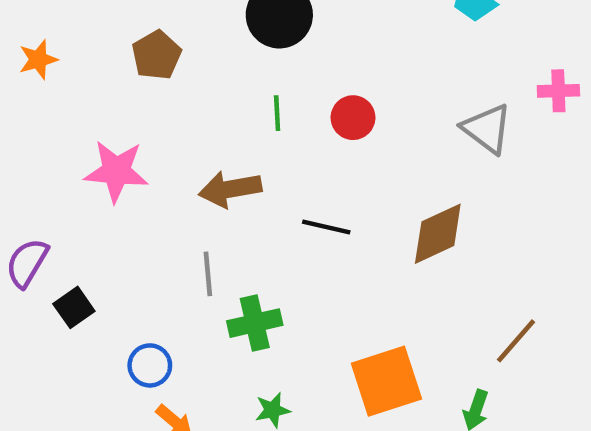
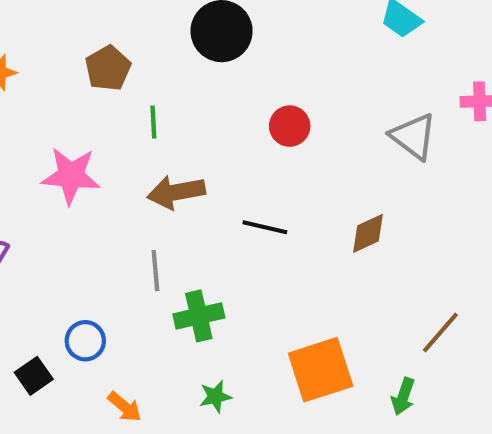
green line: (277, 113) -> (153, 122), moved
brown diamond: (438, 234) -> (368, 233), size x0.7
black square: (74, 307) -> (34, 376), moved
blue circle: (150, 365) -> (85, 341), moved

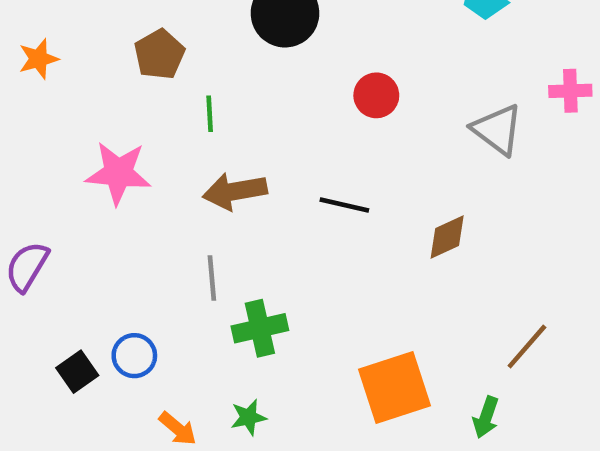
red circle: (290, 126) -> (376, 95), moved
black line: (265, 227) -> (344, 205), moved
black square: (34, 376) -> (77, 372), moved
green star: (215, 396) -> (248, 417), moved

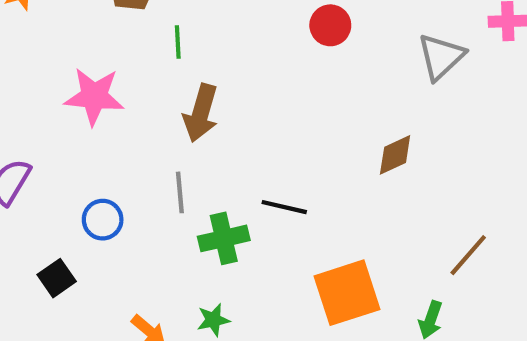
gray triangle: (497, 130) -> (441, 57), turned 40
brown arrow: (235, 191) -> (201, 113), turned -64
black line: (344, 205) -> (284, 207), moved
blue circle: (134, 356) -> (103, 220), moved

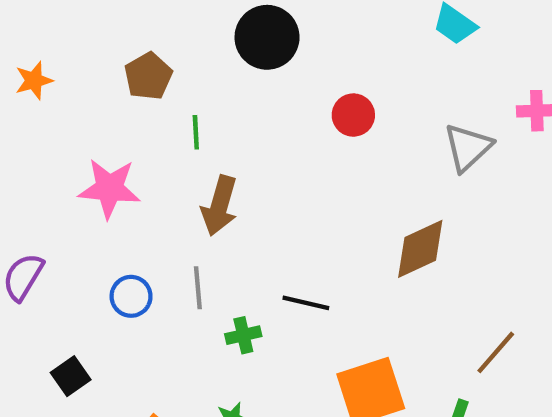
brown diamond: (395, 155) -> (420, 249), size x1.4
blue circle: (103, 220) -> (131, 296), moved
green cross: (224, 238) -> (243, 335), size x0.7

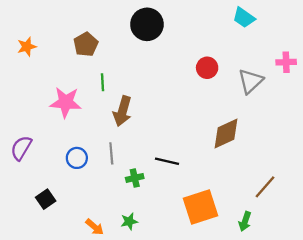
red circle: (353, 115) -> (207, 68), moved
green line: (196, 132) -> (102, 82), moved

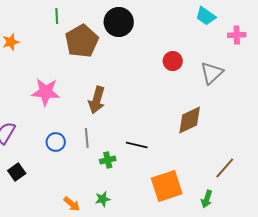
brown pentagon: (86, 44) -> (82, 41), moved, size x1.5
pink cross: (286, 62) -> (237, 35), moved
green line: (102, 82) -> (57, 16), moved
black square: (46, 199) -> (17, 172), moved

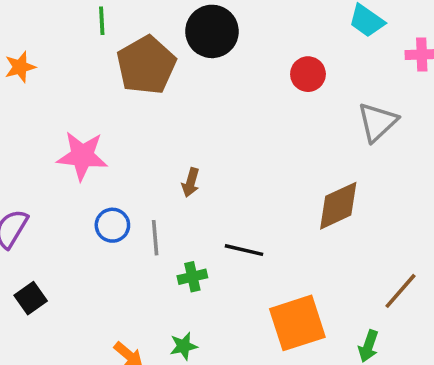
red circle: (173, 61) -> (308, 74), moved
brown arrow: (97, 100) -> (191, 183), moved, size x0.6
blue circle: (56, 142) -> (112, 225), moved

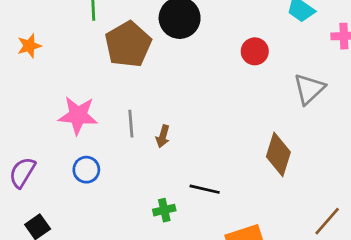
brown diamond: (338, 206) -> (278, 154), turned -48
blue circle: (112, 225) -> (86, 170), moved
gray line: (155, 238) -> (131, 124), moved

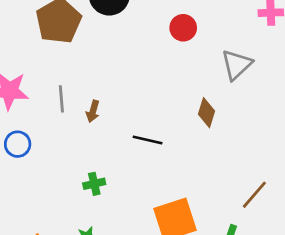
brown diamond: (278, 154) -> (206, 113), moved, size x0.7
black line: (205, 189) -> (148, 140), moved

